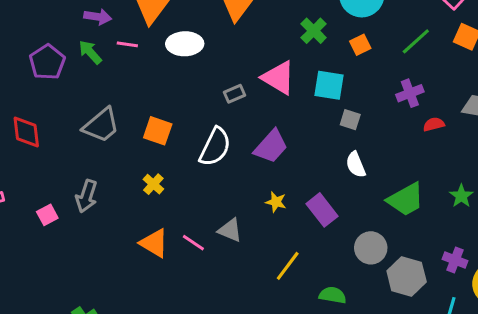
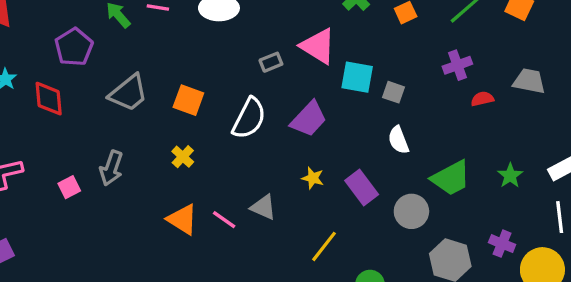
purple pentagon: (47, 62) -> (74, 47), moved
cyan square: (329, 85) -> (357, 77), moved
gray circle: (371, 248) -> (411, 211), moved

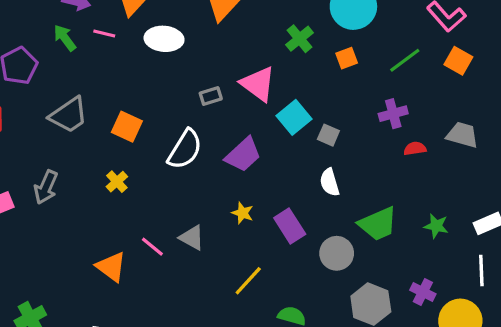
cyan square: (357, 77) -> (294, 117), turned 36
green star: (510, 176) -> (436, 226), turned -30
orange triangle: (182, 219) -> (111, 267), moved

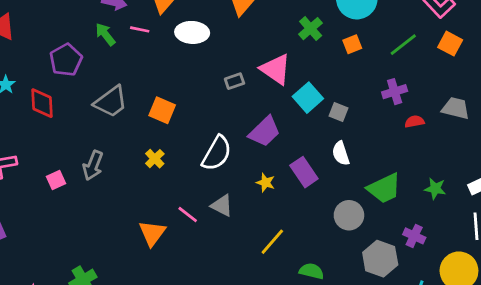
white semicircle: (185, 149) -> (217, 153), moved
purple rectangle: (290, 226) -> (304, 172), moved
orange triangle: (111, 267) -> (152, 233), turned 32
purple cross: (423, 292) -> (414, 236), moved

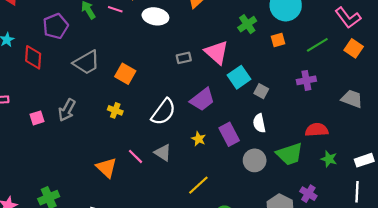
red semicircle: (415, 122) -> (317, 130), moved, size x1.5
yellow cross: (155, 159) -> (115, 110), turned -32
gray circle: (349, 215) -> (255, 160), moved
orange triangle: (152, 233) -> (106, 168), turned -30

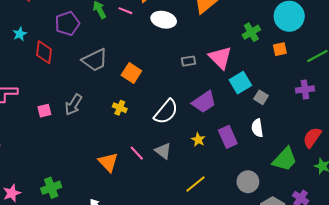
red semicircle: (317, 130) -> (312, 137), turned -55
green trapezoid: (290, 154) -> (285, 159), turned -32
gray circle: (255, 160) -> (248, 182), moved

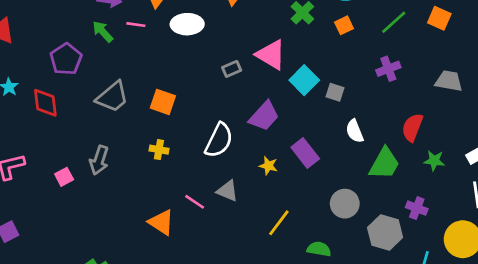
white semicircle: (257, 128) -> (355, 131), moved

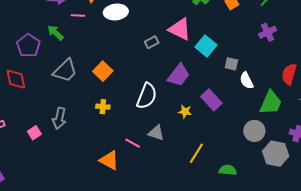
green arrow: (103, 32) -> (55, 33), moved
gray square: (335, 92) -> (231, 64), moved
orange square: (163, 102) -> (103, 71), turned 30
gray circle: (345, 204) -> (254, 131), moved

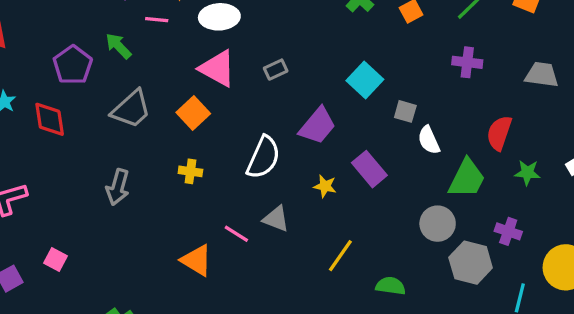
pink triangle: (180, 29) -> (217, 69), moved
purple cross: (268, 32) -> (467, 62), turned 30
pink square: (34, 133) -> (55, 260), moved, turned -32

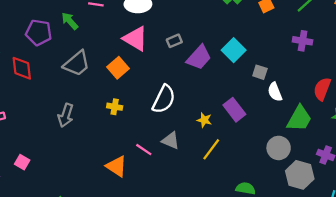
purple pentagon: (73, 65) -> (39, 33), turned -30
purple trapezoid: (318, 126) -> (199, 57), moved
yellow line: (340, 256) -> (211, 149), moved

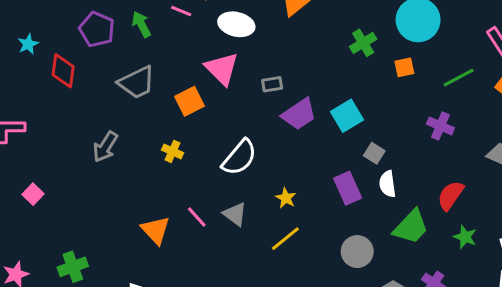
purple rectangle: (234, 110) -> (348, 188), moved
gray circle: (279, 148) -> (357, 252), moved

